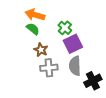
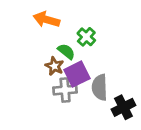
green semicircle: (33, 29) -> (66, 51), moved
purple square: (73, 44) -> (77, 74), moved

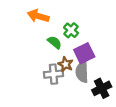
brown star: (54, 66) -> (66, 64), moved
purple square: (77, 74) -> (84, 53), moved

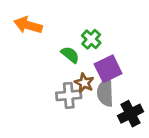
orange arrow: (38, 16) -> (28, 25), moved

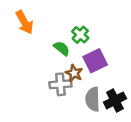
orange arrow: (28, 25) -> (24, 22), turned -135
gray semicircle: (105, 93) -> (93, 99), moved

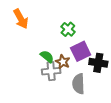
green semicircle: (62, 48) -> (47, 57), moved
black cross: (115, 100) -> (98, 63), moved, turned 36

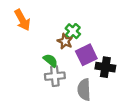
brown star: (63, 62) -> (65, 41), moved

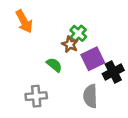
black cross: (105, 67) -> (113, 72), turned -36
gray cross: (55, 76) -> (36, 96), moved

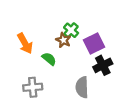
orange arrow: (24, 21) -> (25, 43), moved
purple square: (93, 59) -> (94, 43), moved

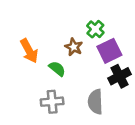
green cross: (71, 30) -> (95, 29), moved
gray cross: (33, 87) -> (52, 102), moved

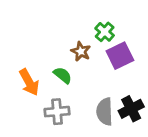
orange arrow: (29, 51) -> (29, 82), moved
black cross: (120, 76) -> (131, 109), moved

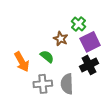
black cross: (131, 109) -> (89, 65), moved
gray semicircle: (105, 112) -> (67, 84), moved

